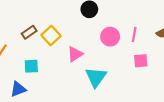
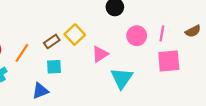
brown rectangle: (29, 32) -> (52, 41), moved
pink square: (141, 61) -> (169, 61), size x1.5

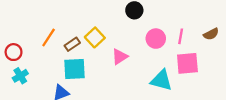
orange line: (22, 53) -> (49, 37), moved
cyan square: (54, 67) -> (74, 69), size x1.5
cyan triangle: (122, 78) -> (161, 80), moved, turned -50

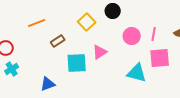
orange line: (49, 37) -> (37, 23), moved, turned 36
yellow square: (95, 37) -> (87, 22), moved
cyan square: (74, 69) -> (77, 63), moved

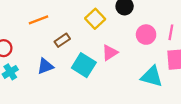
cyan square: (77, 63) -> (84, 65), turned 35
blue triangle: (48, 84) -> (45, 66), moved

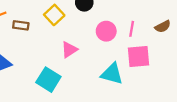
brown rectangle: (62, 40) -> (21, 25), moved, turned 42
cyan square: (84, 65) -> (48, 80), moved

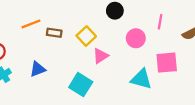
yellow square: (54, 15) -> (86, 36), moved
pink line: (132, 29) -> (160, 22), moved

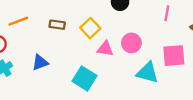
orange line: (31, 24) -> (18, 21), moved
pink circle: (136, 38) -> (131, 43), moved
pink triangle: (101, 56) -> (105, 49), turned 42

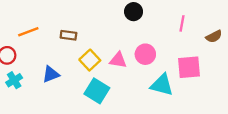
yellow square: (90, 28) -> (90, 60), moved

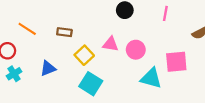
pink line: (182, 23) -> (165, 13), moved
orange line: (28, 32) -> (27, 29), turned 54
pink triangle: (118, 60) -> (111, 44), moved

